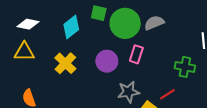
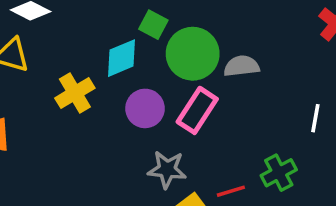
cyan diamond: (71, 27) -> (121, 58), moved
pink rectangle: (136, 54) -> (197, 110), size x1.4
green cross: (185, 67) -> (279, 173), moved, turned 36

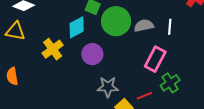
pink rectangle: (197, 110) -> (155, 59), moved
white line: (315, 118) -> (170, 27), moved

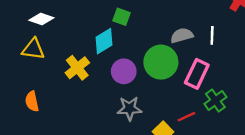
green circle: (116, 21) -> (161, 62), moved
gray star: (108, 87) -> (129, 108), moved

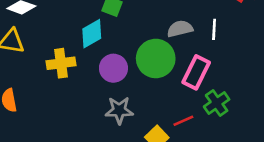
yellow cross: (77, 68) -> (61, 63), turned 30

